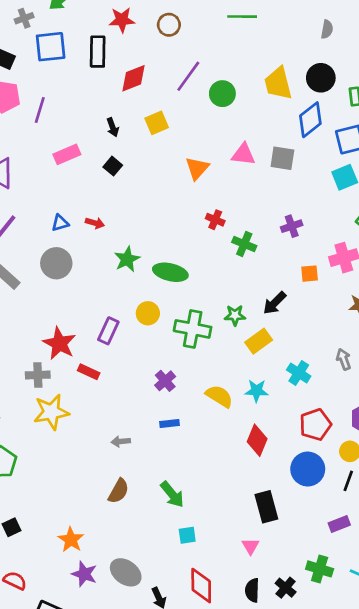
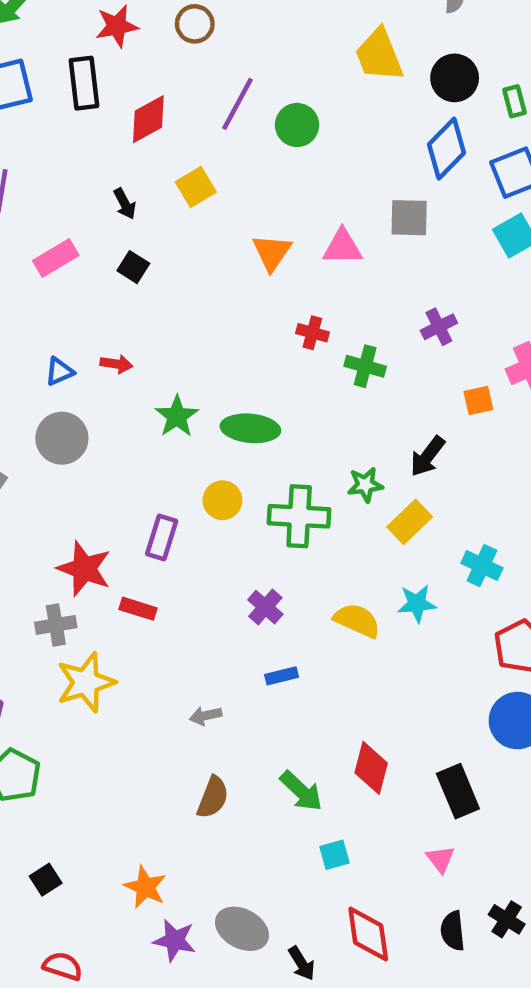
yellow trapezoid: (278, 83) -> (379, 55), moved
pink triangle: (243, 154) -> (343, 247), moved
red diamond: (257, 440) -> (371, 768), moved

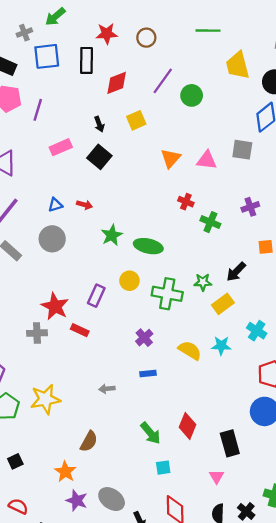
black square: (133, 267) -> (99, 157), size x1.5
yellow star: (86, 682) -> (45, 399), moved
brown semicircle: (213, 797) -> (89, 441), moved

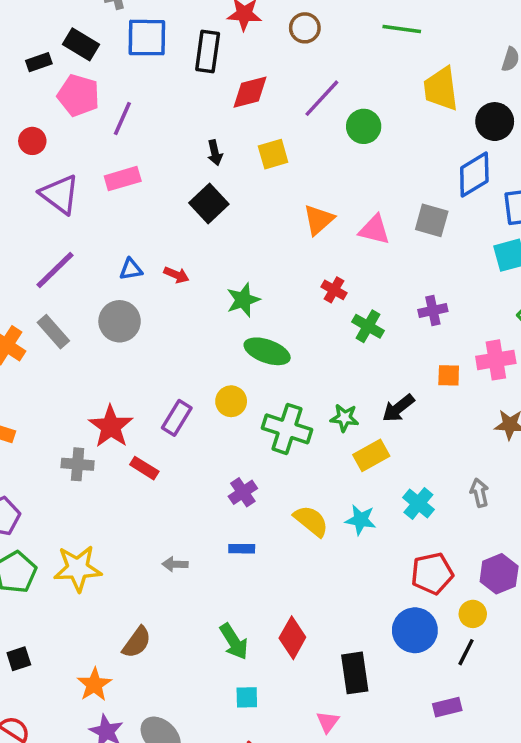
pink rectangle: (61, 147) -> (123, 179), moved
green star: (112, 235) -> (243, 300), moved

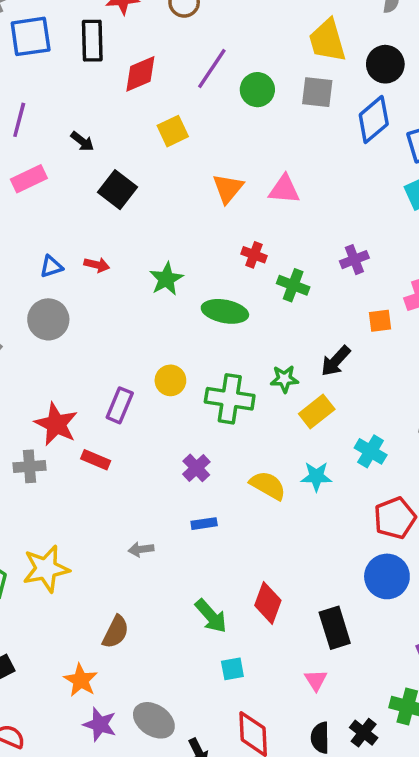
black arrow: (215, 153) -> (82, 141), moved, turned -30
gray square: (432, 220) -> (317, 92), moved
green ellipse: (267, 351) -> (225, 311), moved

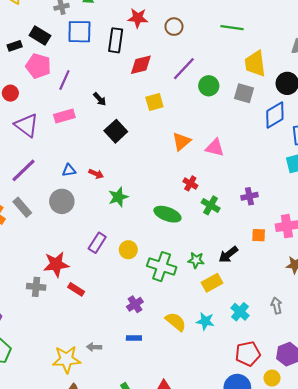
green star: (166, 279) -> (118, 197), moved
purple rectangle: (120, 405) -> (97, 243), moved
red star: (56, 424) -> (56, 264), turned 30
yellow star: (46, 569) -> (66, 359), moved

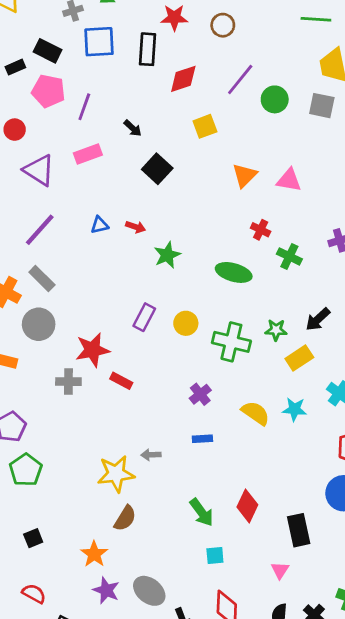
green line: (232, 28) -> (316, 19), moved
gray circle: (62, 201) -> (39, 324), moved

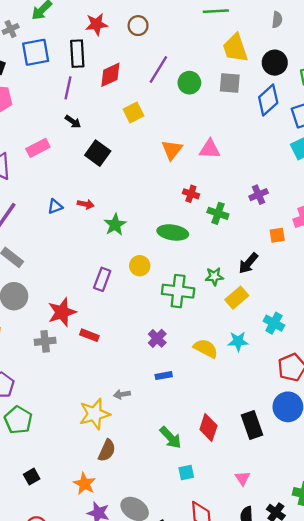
purple line: (84, 107) -> (68, 88), moved
yellow circle: (186, 323) -> (140, 266), moved
black rectangle: (299, 530) -> (252, 425), moved

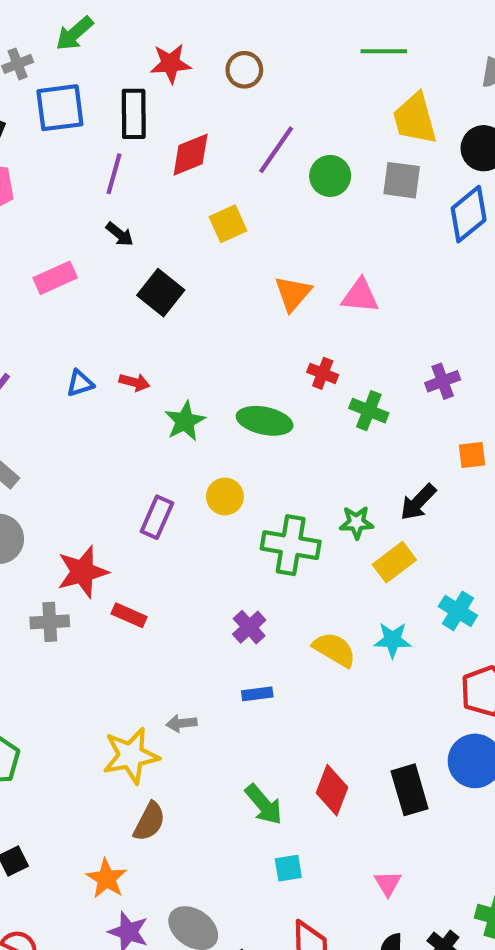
green ellipse: (173, 232) -> (265, 421), moved

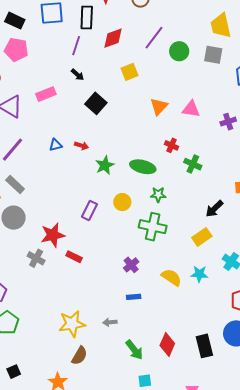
purple cross: (443, 381) -> (228, 122), moved
green star: (356, 522) -> (158, 195), moved
gray cross: (50, 622) -> (36, 258), turned 30
gray arrow: (181, 723) -> (110, 322), moved

